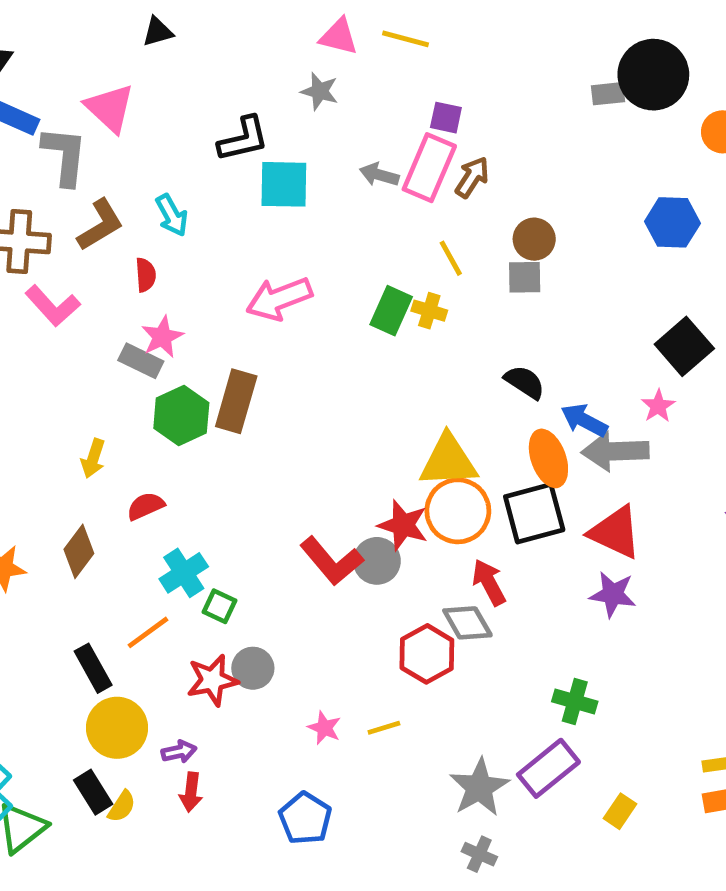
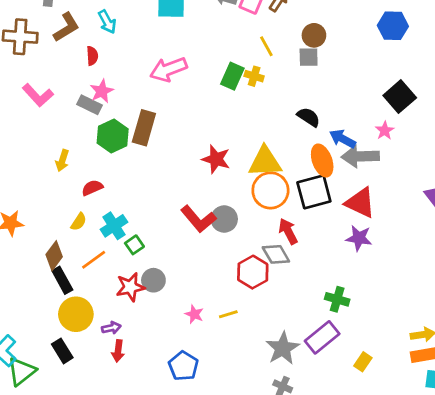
pink L-shape: (53, 306) -> (38, 95), moved
red star: (403, 525) -> (216, 159), moved
brown diamond: (79, 551) -> (54, 256), moved
green square: (219, 606) -> (134, 245), turned 30
yellow semicircle: (122, 806) -> (79, 222), moved

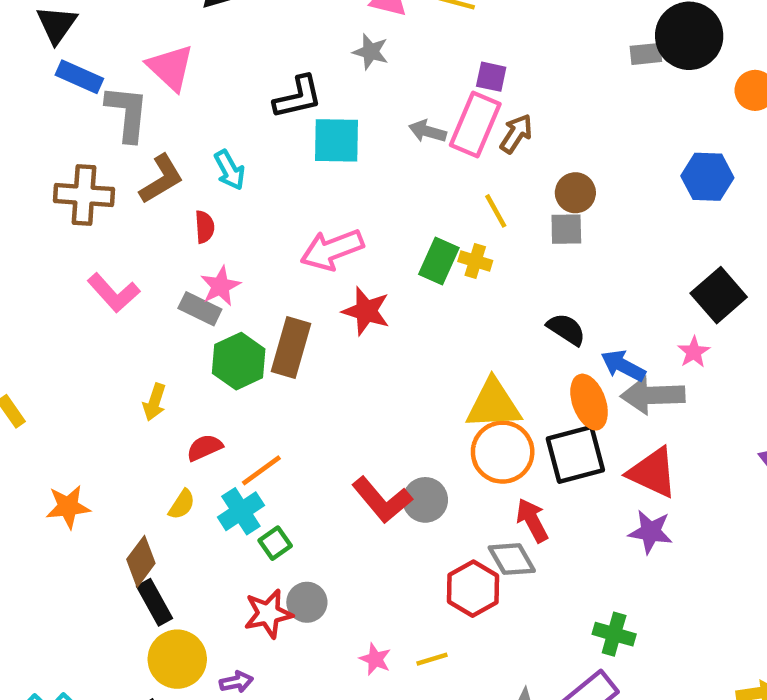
red star: (216, 159) -> (366, 311), moved
orange line: (94, 260) -> (261, 470), moved

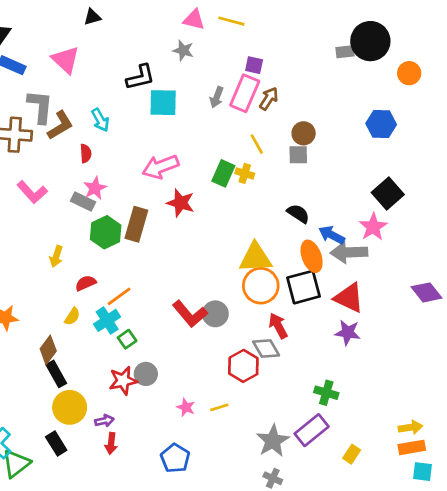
gray L-shape: (127, 113) -> (40, 107), moved
gray arrow: (427, 131) -> (217, 97), turned -85
pink star: (694, 352) -> (373, 227), size x1.5

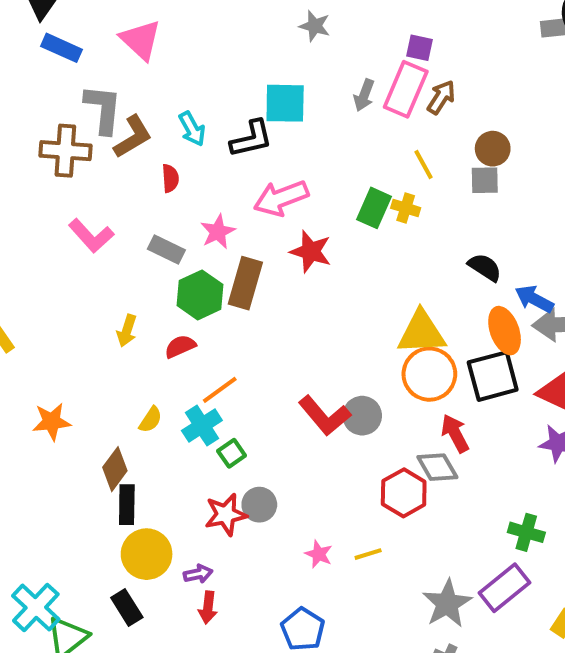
black L-shape: (140, 77) -> (251, 139), moved
pink star: (95, 188) -> (218, 232), moved
red semicircle: (86, 283) -> (180, 346), moved
black rectangle: (56, 374) -> (127, 505), turned 30

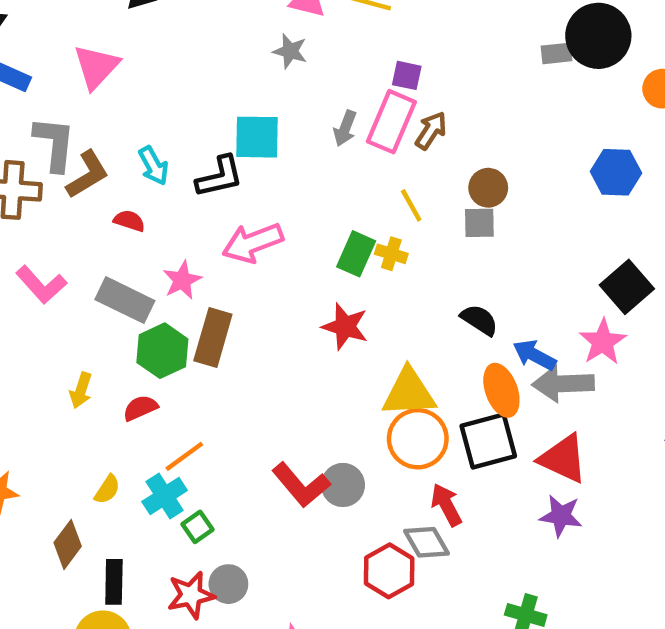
pink triangle: (141, 40) -> (96, 67), turned 30
red semicircle: (170, 178) -> (129, 221), turned -68
gray rectangle: (166, 250) -> (125, 300), size x1.4
red star: (311, 251) -> (345, 326), moved
black rectangle: (127, 505) -> (114, 582), moved

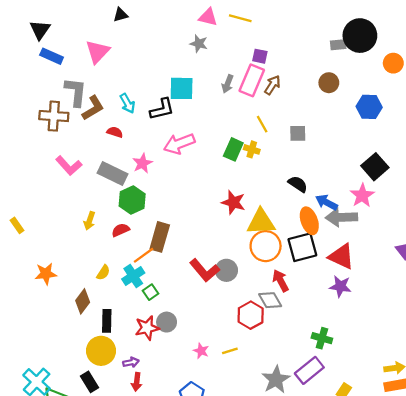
brown circle: (488, 188) -> (329, 83), moved
red star: (345, 326) -> (233, 202), moved
brown rectangle: (213, 337) -> (160, 237), moved

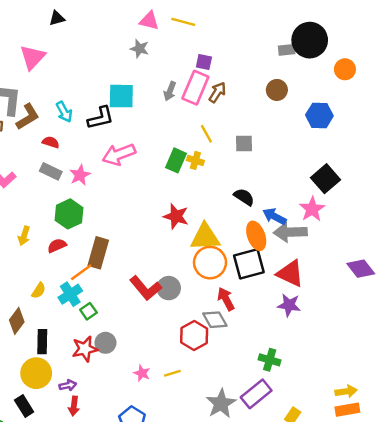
gray rectangle: (113, 174) -> (51, 171), moved, size x0.7

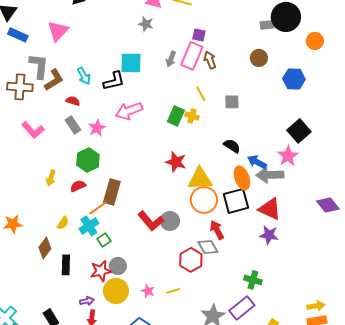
brown arrow: (217, 92) -> (210, 60), turned -54
gray rectangle: (51, 171) -> (73, 125), turned 30
yellow circle: (36, 373) -> (116, 291), moved

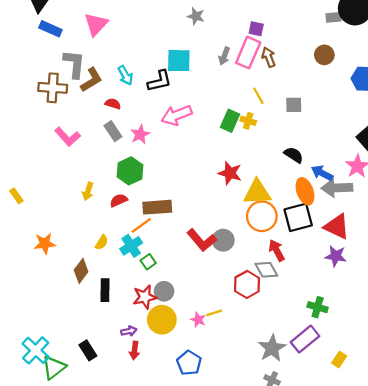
brown rectangle: (112, 192) -> (157, 207), turned 70
yellow line: (173, 291) -> (214, 313), moved

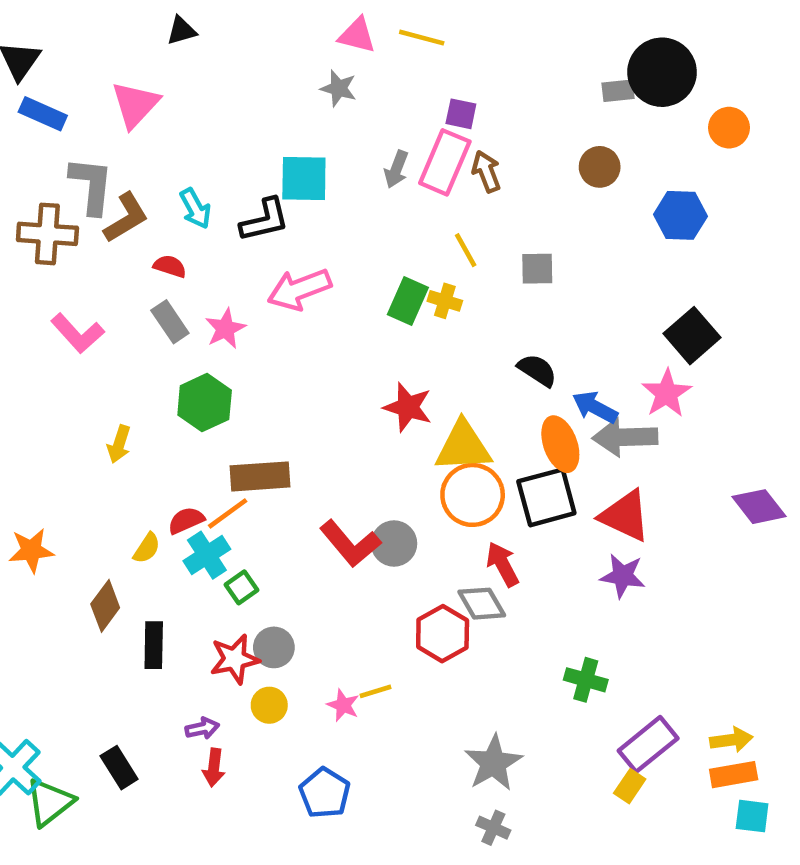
red semicircle: (119, 200) -> (186, 520), moved
yellow circle: (162, 320) -> (269, 705), size x0.6
purple rectangle: (305, 339) -> (648, 744), moved

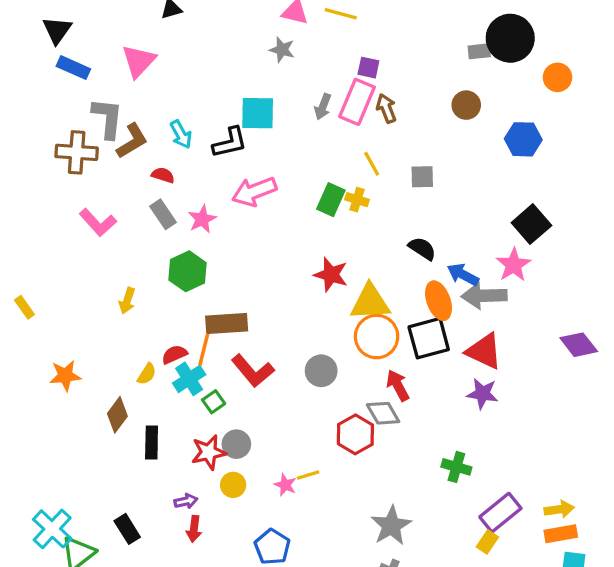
orange line: (228, 513) -> (204, 350), turned -40
red L-shape: (350, 543) -> (253, 371), moved

